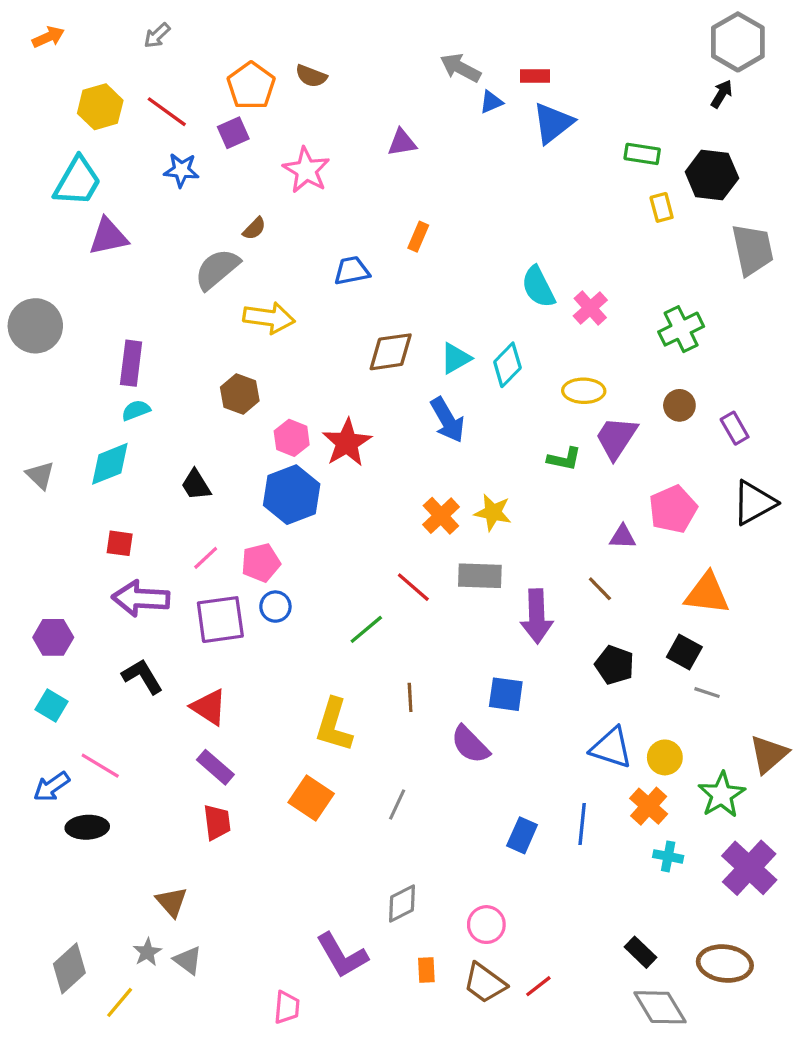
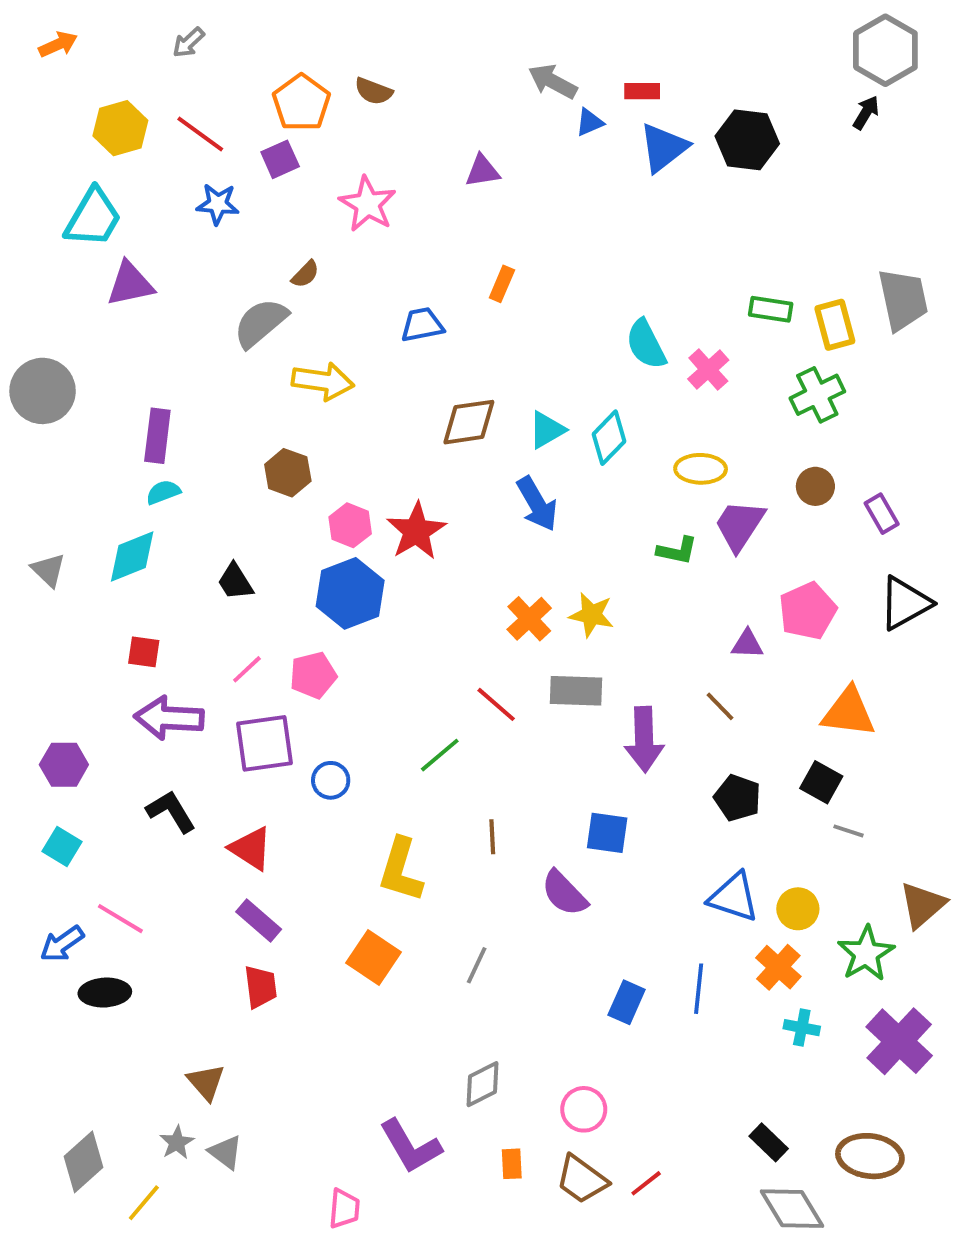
green rectangle: (642, 154) -> (771, 309), moved
black hexagon: (712, 175) -> (747, 140), moved
yellow rectangle: (662, 207) -> (835, 325), moved, size x1.4
blue circle: (275, 607) -> (331, 780), moved

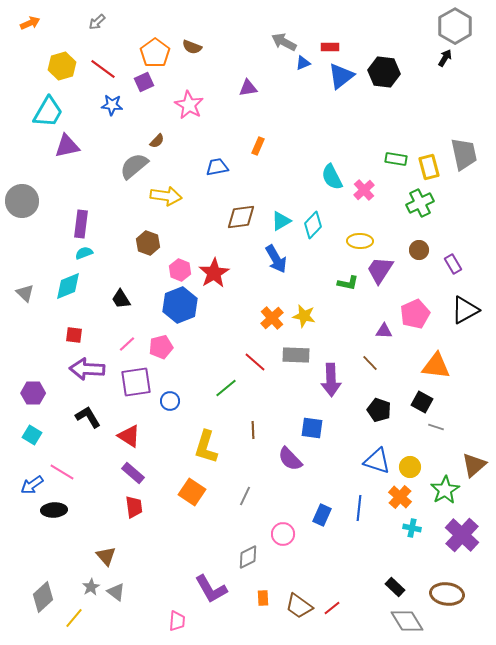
pink circle: (584, 1109) -> (283, 534), moved

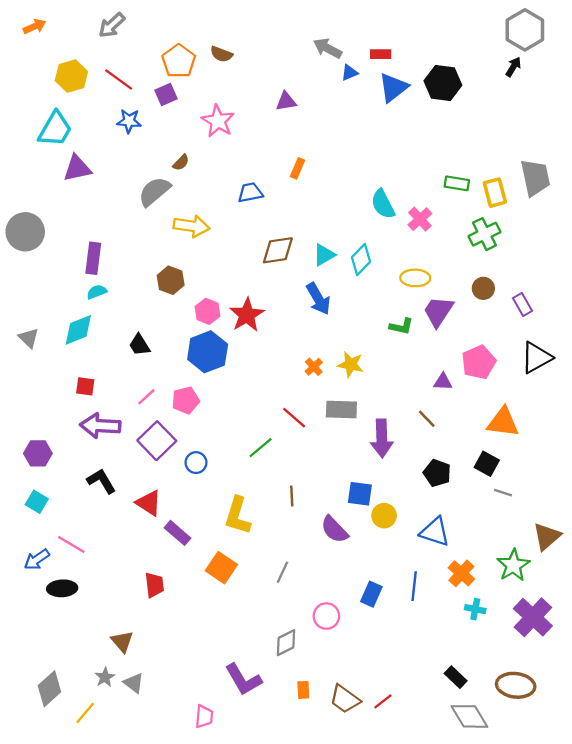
gray arrow: (97, 22) -> (112, 25), size x1.4
orange cross: (272, 318) -> (314, 367), size x0.7
purple square: (136, 382) -> (157, 441), turned -36
yellow circle: (410, 467) -> (384, 516), moved
purple rectangle: (133, 473) -> (178, 533), moved

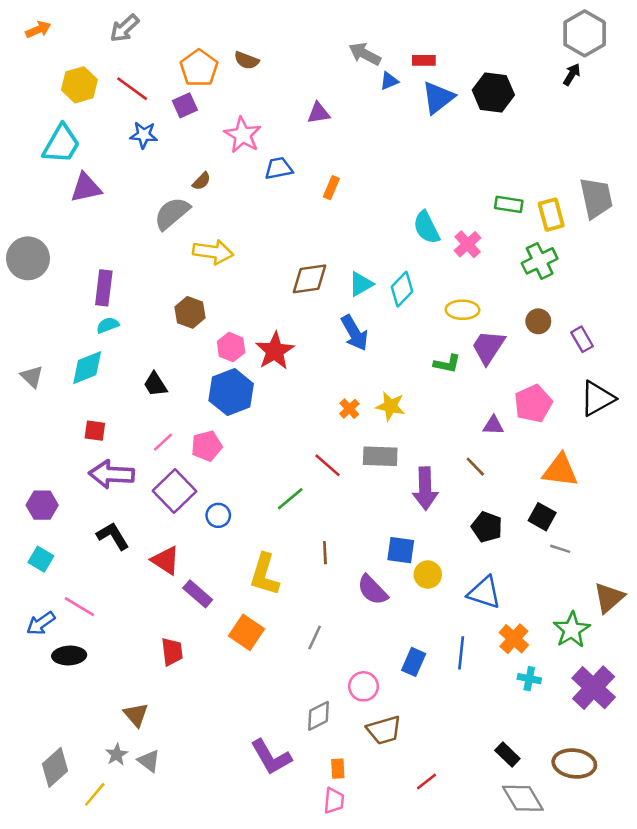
blue trapezoid: (250, 193) -> (279, 168), moved
brown trapezoid: (345, 699) -> (384, 730), moved, turned -52
pink trapezoid: (204, 716) -> (334, 801), moved

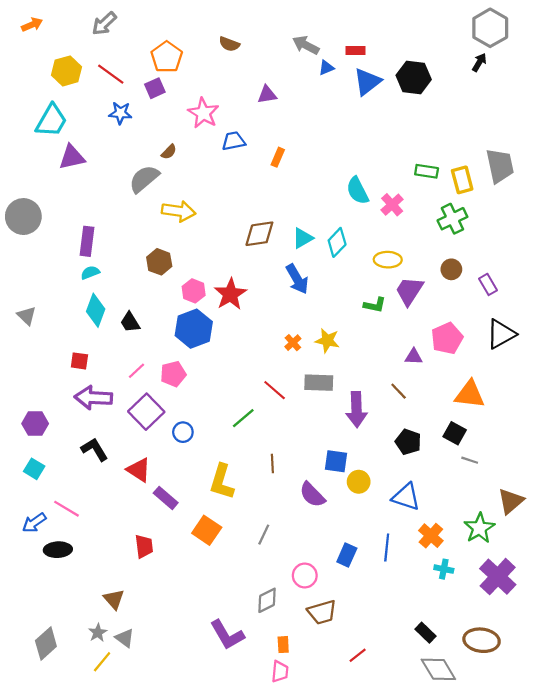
brown semicircle: (247, 60) -> (229, 44), moved
cyan diamond: (87, 368) -> (96, 310), moved, turned -48
yellow line: (95, 794) -> (102, 662), moved

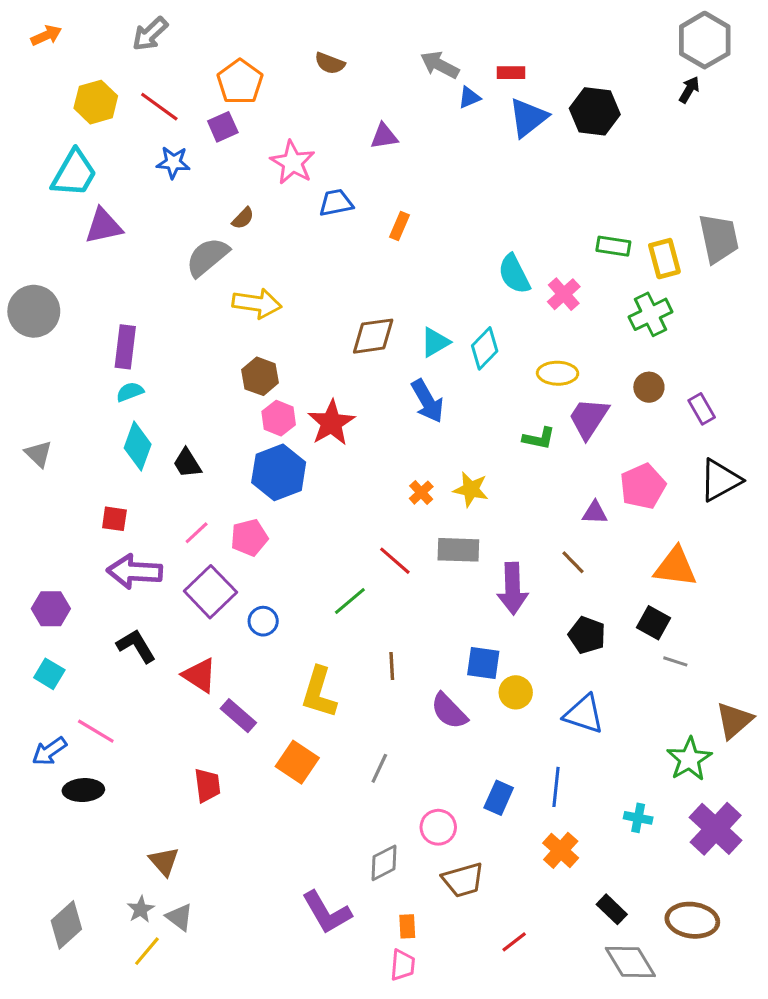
brown hexagon: (159, 262) -> (260, 376), moved
orange cross: (431, 536) -> (561, 850), moved

